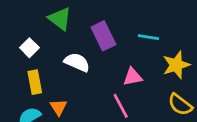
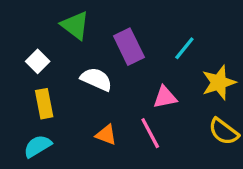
cyan line: (148, 37) -> (184, 48), turned -60
orange triangle: (59, 107) -> (106, 135), moved, turned -36

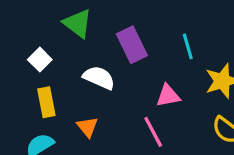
cyan line: (184, 48) -> (188, 46), turned -55
orange triangle: (106, 135) -> (88, 127), moved, turned 30

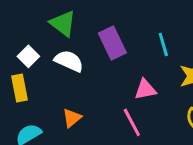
white semicircle: (99, 78) -> (69, 61), moved
yellow rectangle: (46, 102) -> (19, 88), moved
orange triangle: (88, 127) -> (72, 118), turned 30

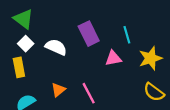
green triangle: (63, 24) -> (23, 19), moved
pink triangle: (145, 89) -> (113, 58), moved
pink line: (132, 122) -> (89, 93), moved

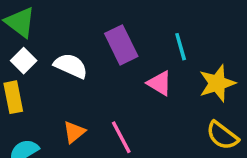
pink triangle: (113, 58) -> (160, 83), turned 42

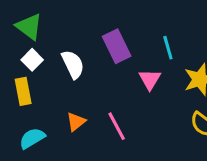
white semicircle: (71, 66) -> (73, 64), turned 40
pink triangle: (160, 83) -> (150, 79), turned 30

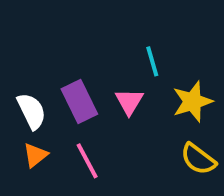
purple rectangle: (117, 46) -> (79, 102), moved
white semicircle: (73, 64) -> (32, 111), moved

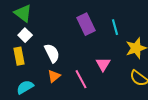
purple rectangle: (79, 102) -> (86, 24), moved
pink triangle: (129, 102) -> (103, 64), moved

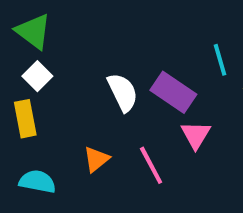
purple rectangle: (86, 24) -> (173, 92), moved, turned -30
white semicircle: (52, 53) -> (123, 92), moved
cyan semicircle: (25, 87) -> (37, 182), turned 42

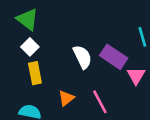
yellow rectangle: (25, 119) -> (35, 73), moved
pink triangle: (196, 135) -> (136, 76), moved

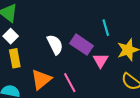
orange triangle: (66, 98) -> (41, 79), size x1.5

